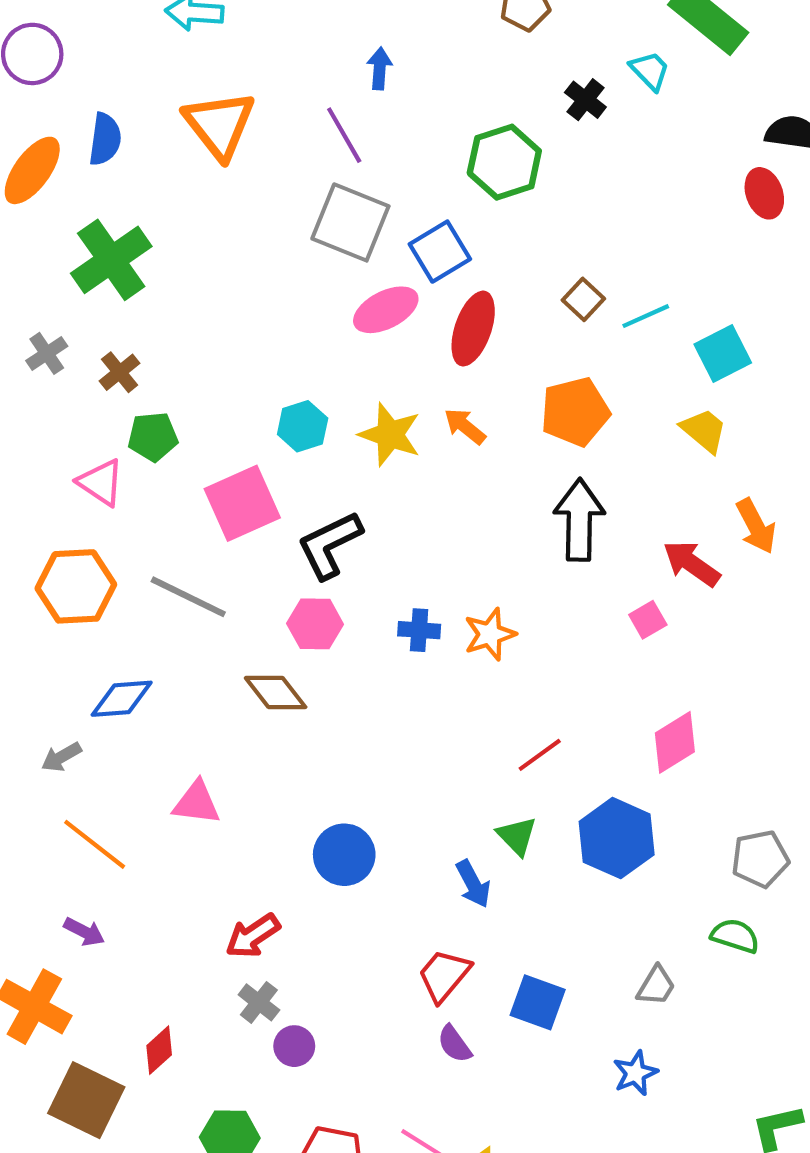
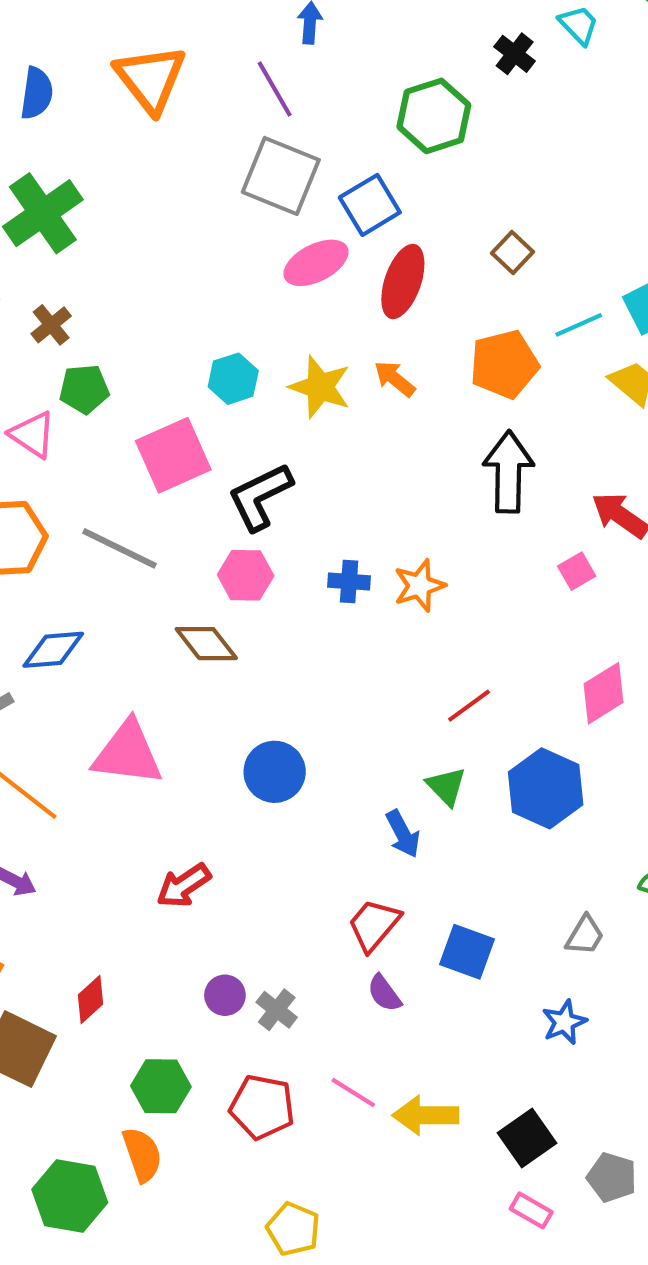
cyan line: (646, 316) -> (579, 325), moved
pink triangle: (197, 803) -> (128, 753), size x1.5
blue circle: (344, 855) -> (275, 772), moved
gray cross: (259, 1002) -> (277, 1010), moved

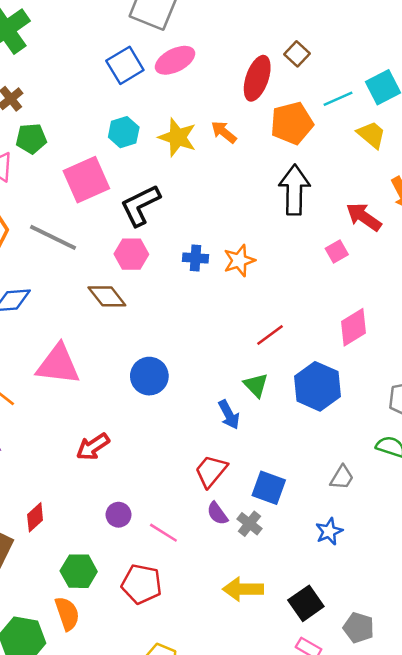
blue square: (370, 205) -> (125, 65), moved
red ellipse: (403, 281) -> (257, 78), moved
gray cross: (277, 1010) -> (249, 524), moved
pink line: (353, 1093) -> (163, 533), moved

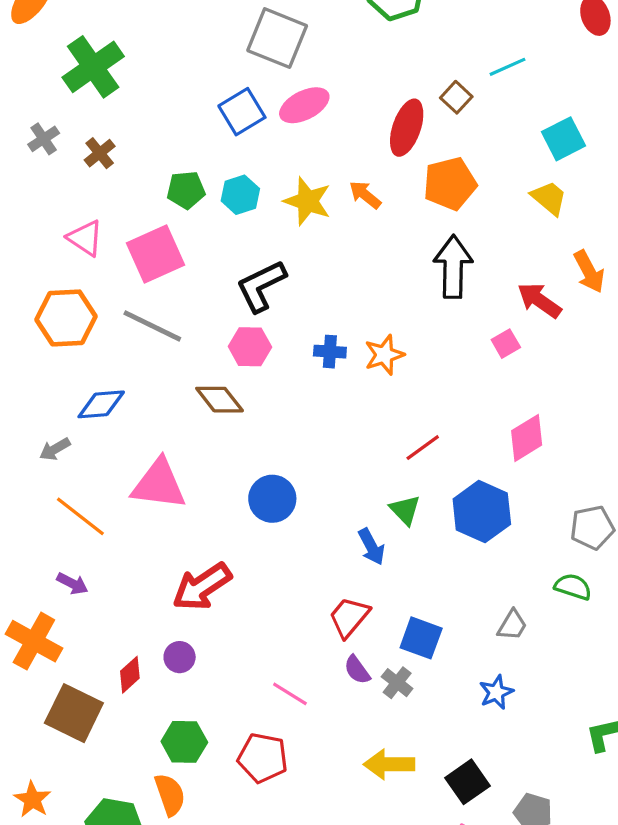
cyan line: (338, 99) -> (507, 67), moved
green pentagon: (31, 139) -> (186, 190), moved
pink square: (86, 180) -> (156, 254), moved
red arrow: (93, 447) -> (202, 587), size x1.4
purple circle: (119, 515) -> (180, 657), moved

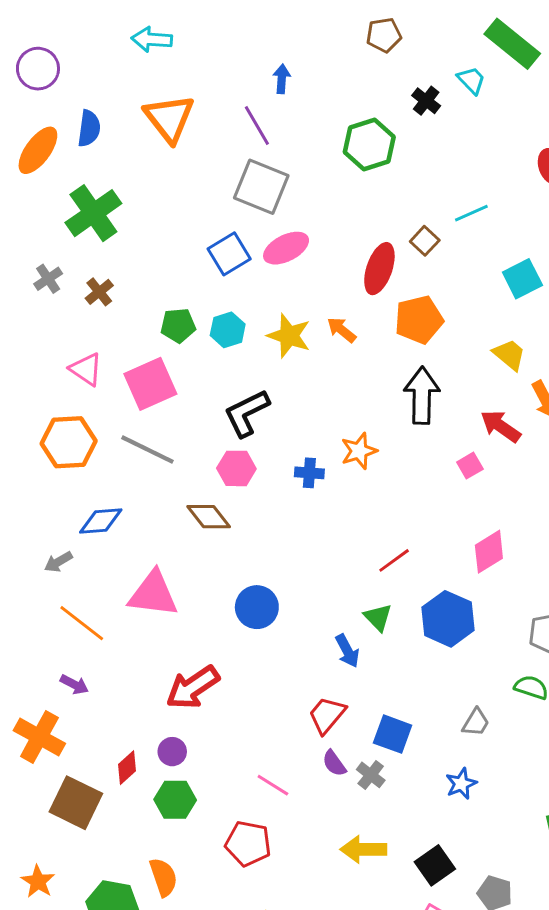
yellow trapezoid: (549, 198) -> (509, 355), moved
orange star: (384, 355) -> (359, 451), moved
green hexagon: (184, 742) -> (175, 800), moved

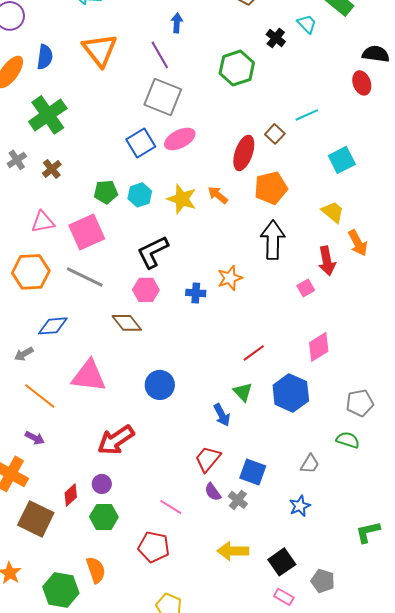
pink triangle: (86, 369) -> (43, 222), turned -45
red arrow: (501, 426) -> (327, 261), turned -136

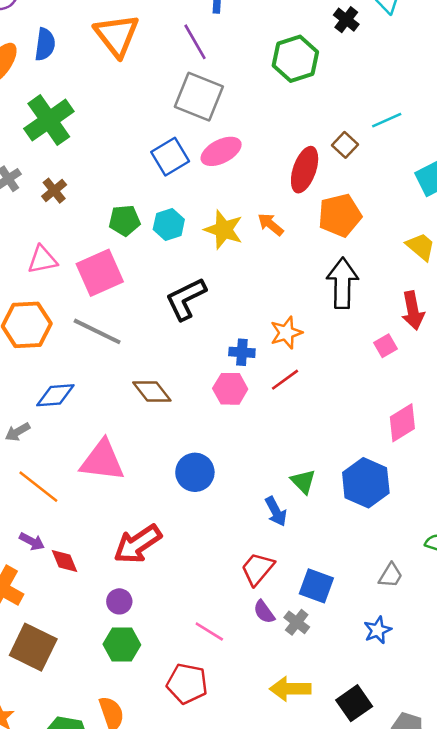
pink hexagon: (146, 290) -> (230, 389), moved
red line: (254, 353) -> (285, 380), moved
red diamond: (71, 495) -> (65, 561), moved, turned -70

